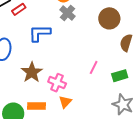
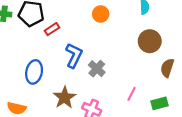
gray cross: (67, 13) -> (97, 69), moved
blue L-shape: (40, 33) -> (74, 55), turned 115

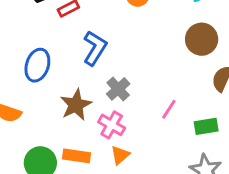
gray cross: (97, 69) -> (118, 89), moved

